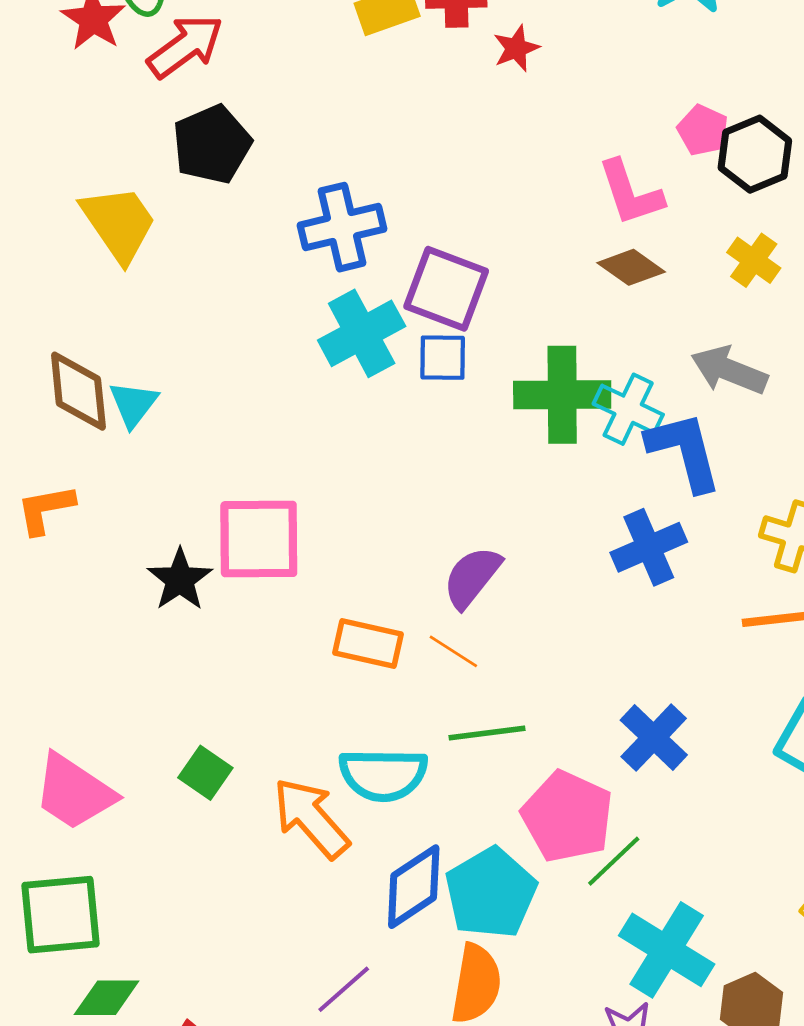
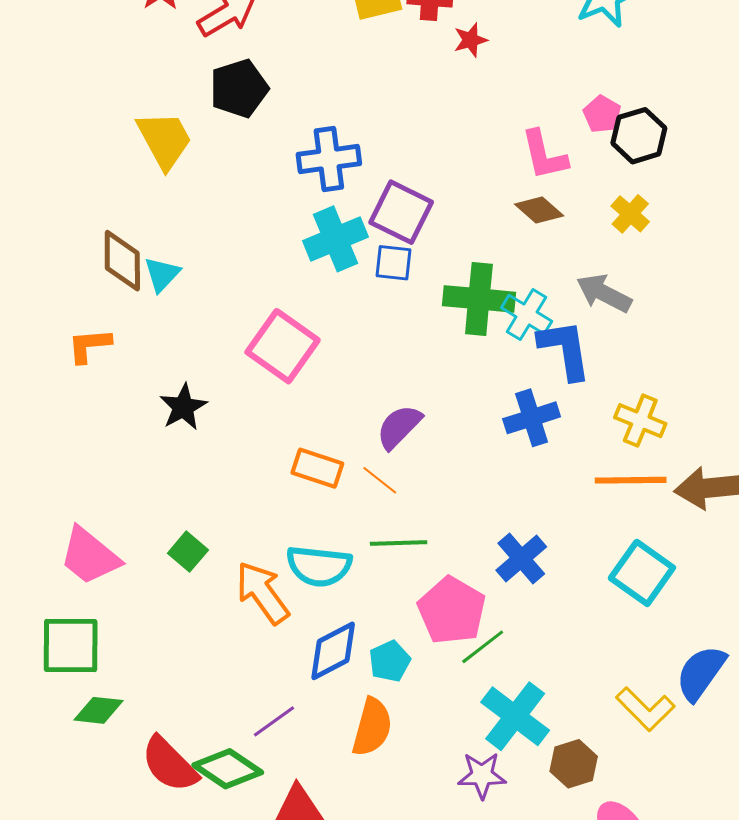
pink square: (259, 539) -> (283, 346), moved, turned 30
cyan pentagon: (491, 893) -> (390, 661), size x0.6

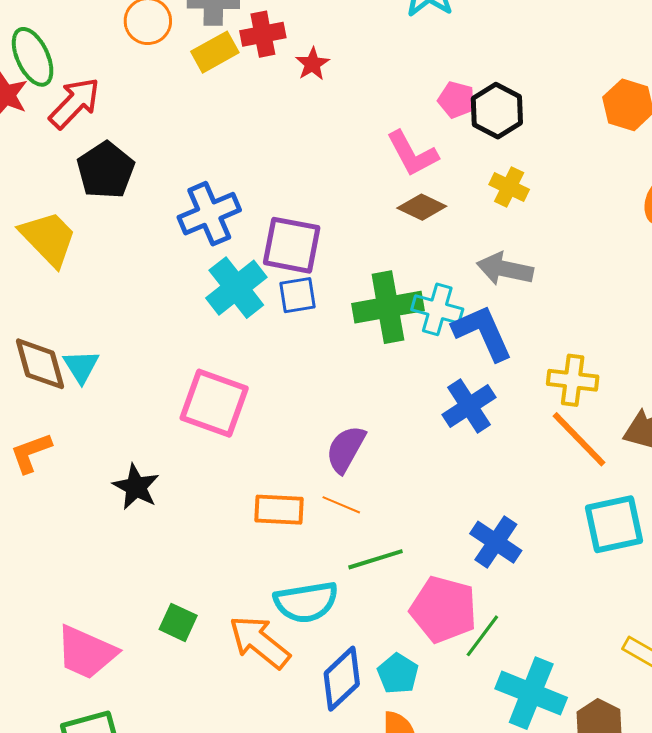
orange line: (631, 480) -> (579, 439), turned 62
cyan square: (642, 573) -> (614, 524), turned -32

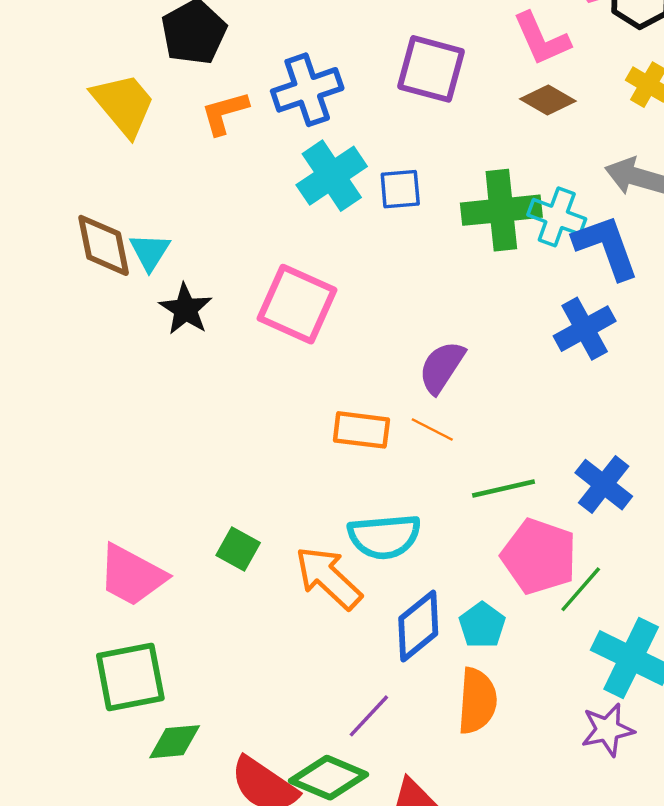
purple square: (292, 245) -> (431, 69), moved
orange L-shape: (31, 453) -> (225, 113), moved
black star: (136, 487) -> (186, 309), moved
green line: (375, 559) -> (504, 489), moved

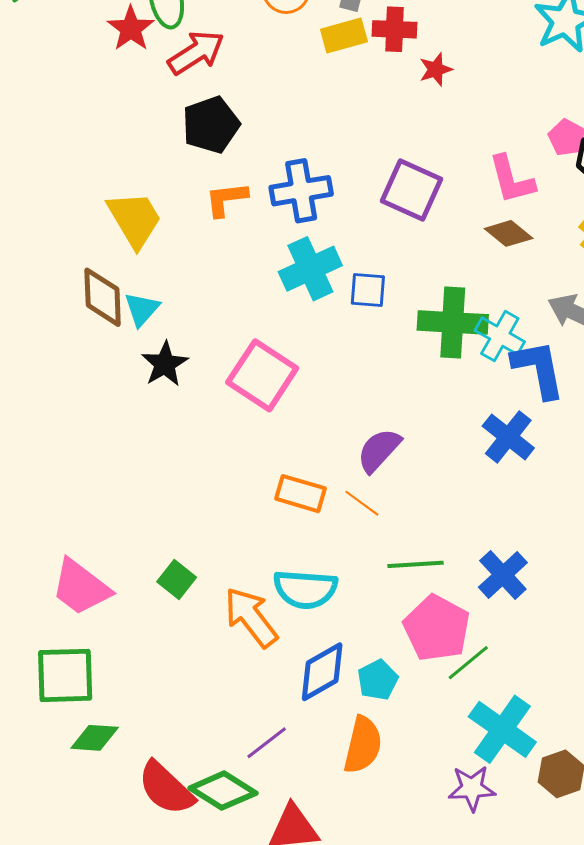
yellow trapezoid: (123, 104) -> (135, 219), moved
blue cross: (585, 329) -> (508, 437), turned -32

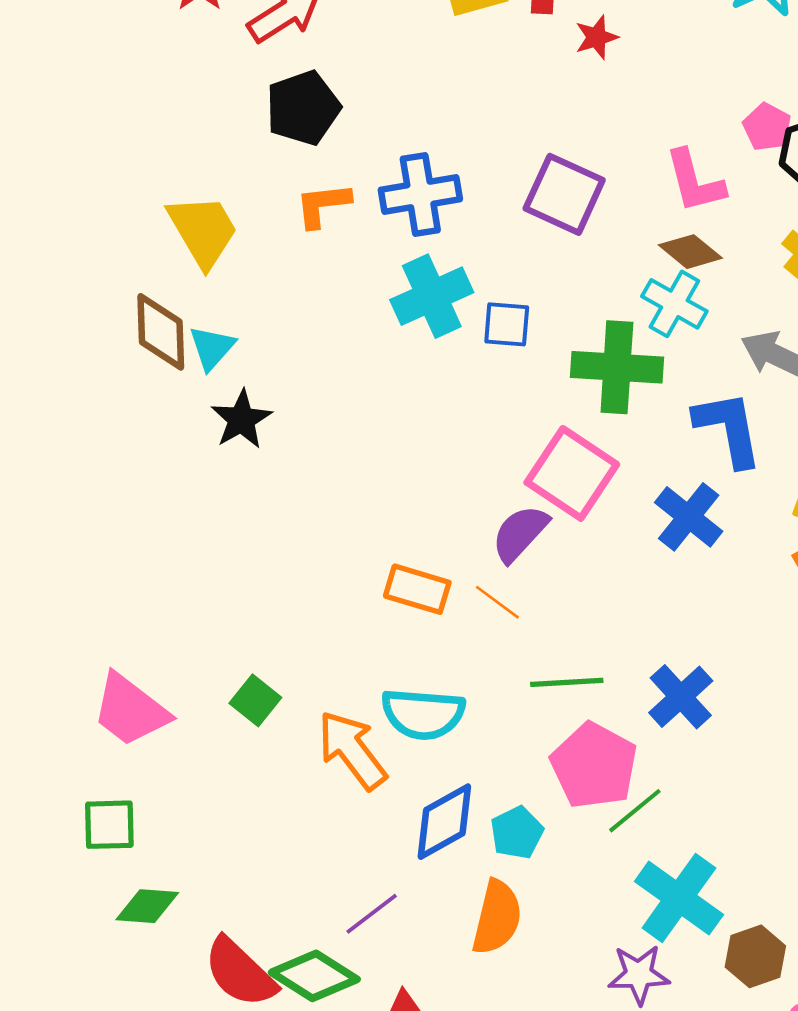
cyan cross: (500, 336) -> (674, 304), moved
pink square: (262, 375) -> (572, 473), moved
green square: (65, 675) -> (109, 825), size x0.7

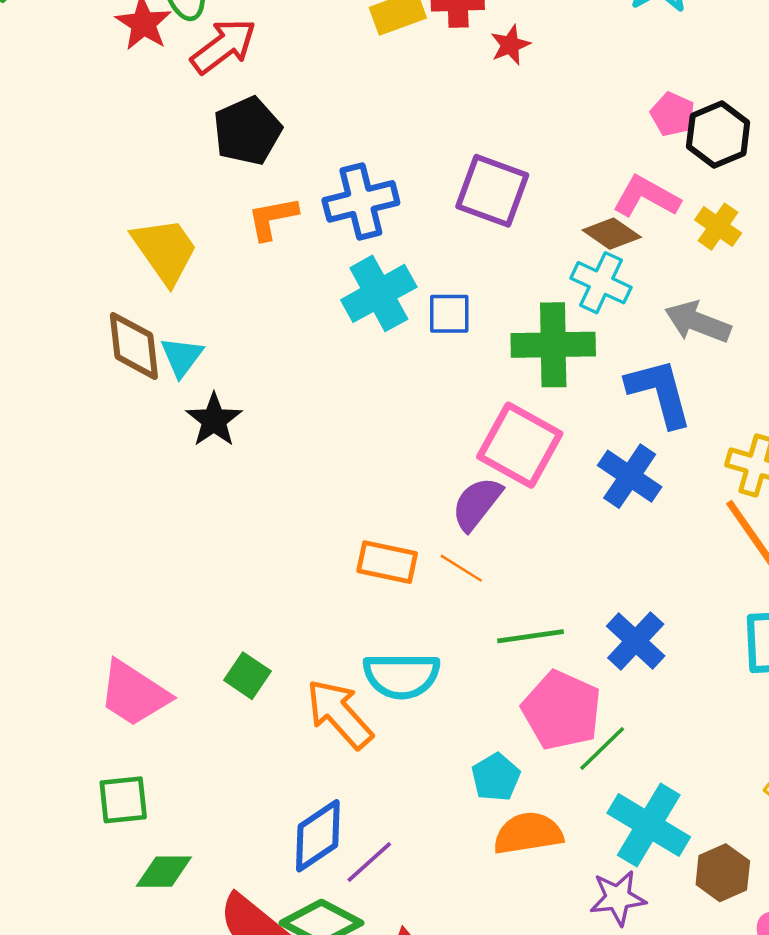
pink L-shape: (695, 181) -> (646, 197), moved, turned 138
blue diamond: (444, 822) -> (318, 836), moved
orange semicircle: (497, 917) -> (528, 833), moved, turned -108

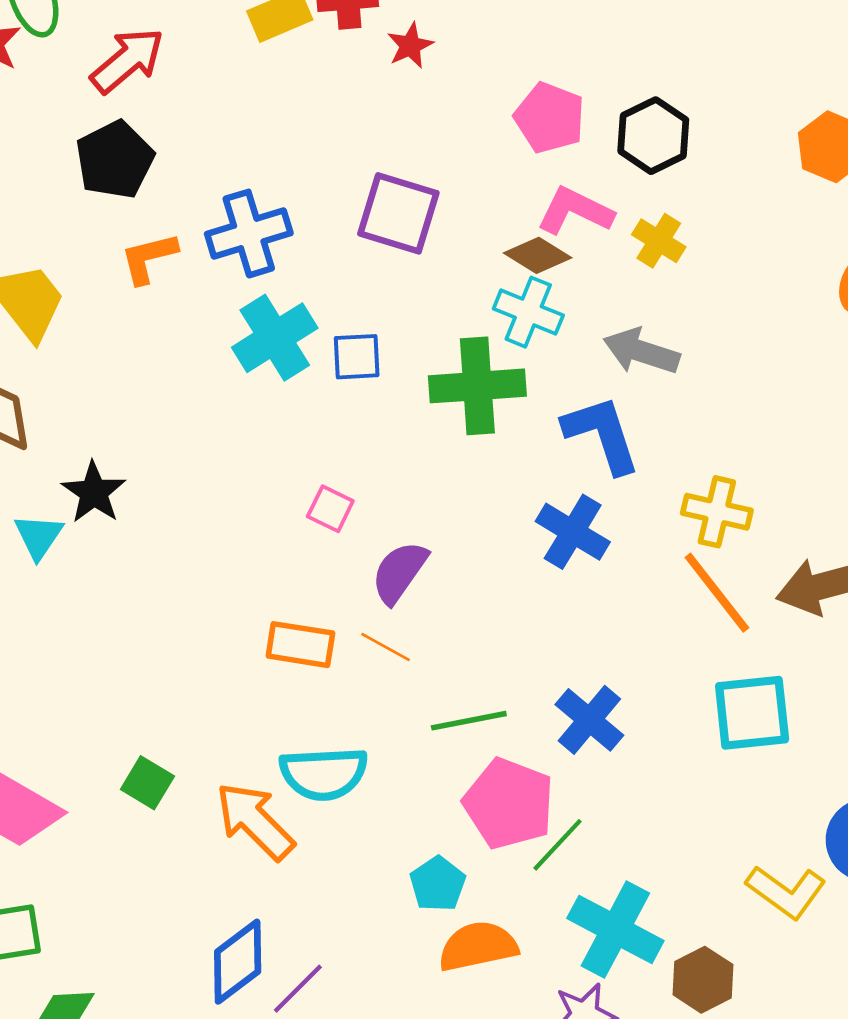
red arrow: (224, 46) -> (127, 60), moved
pink pentagon: (673, 114) -> (550, 118), moved, size x1.4
cyan triangle: (182, 357) -> (39, 536), moved
pink square: (520, 445) -> (330, 509), moved, size x0.5

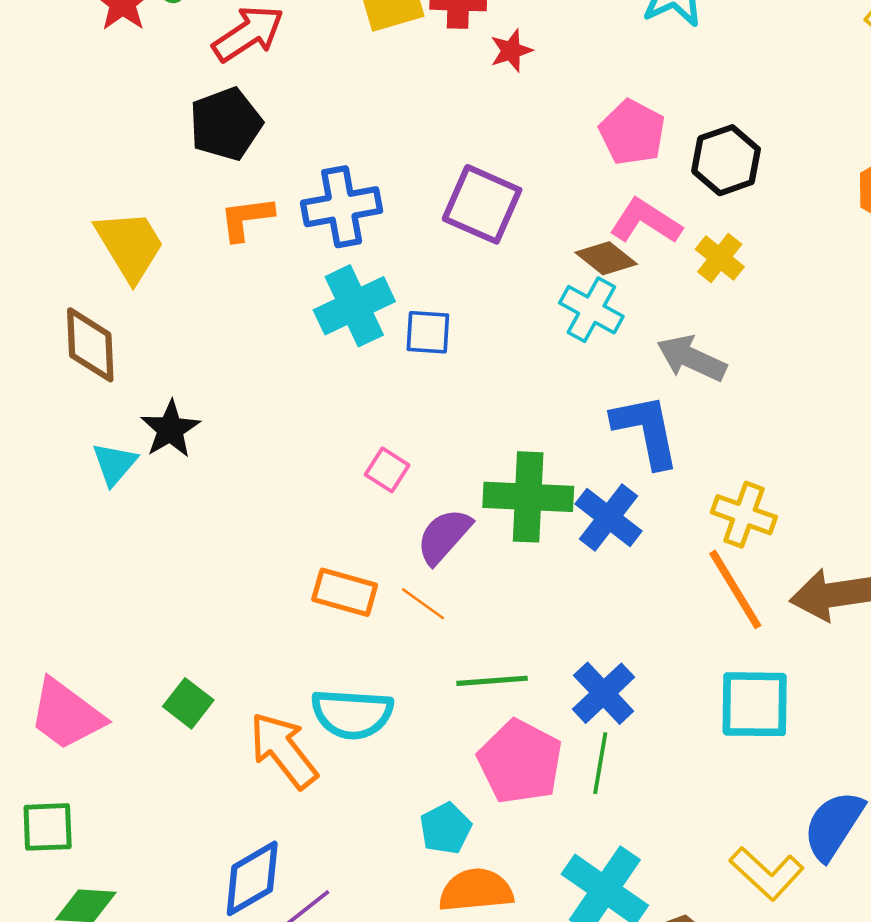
green cross: (477, 386) -> (528, 497), moved
green line: (558, 845) -> (600, 763), moved, turned -40

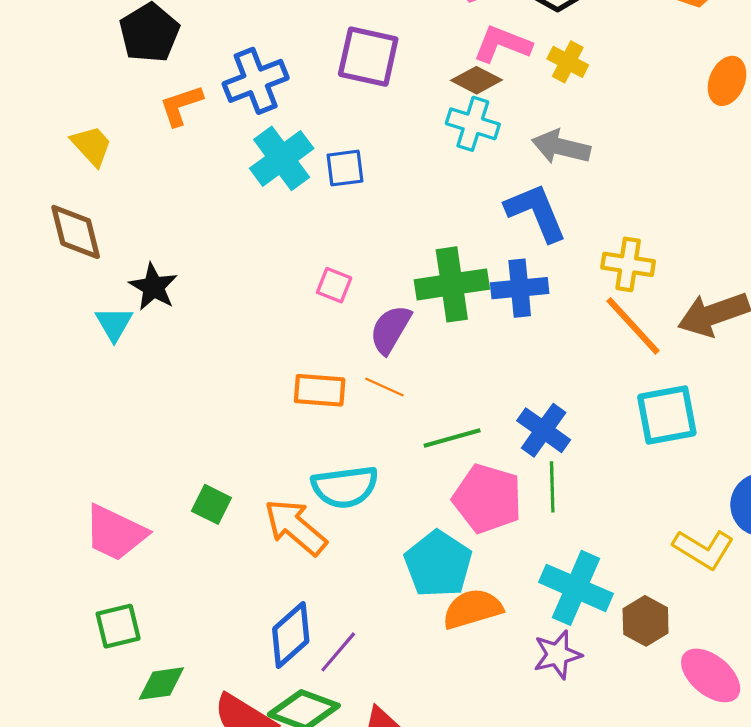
yellow trapezoid: (130, 245) -> (92, 146), size x0.7
blue cross: (609, 517) -> (520, 288), turned -32
cyan pentagon: (446, 828) -> (438, 564), size x1.6

